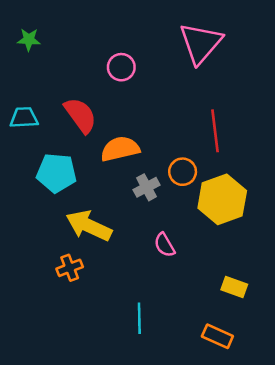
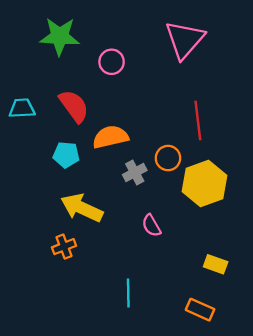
green star: (29, 40) -> (60, 36), moved, size x1.8
cyan pentagon: (56, 173) -> (66, 155), moved, size x0.7

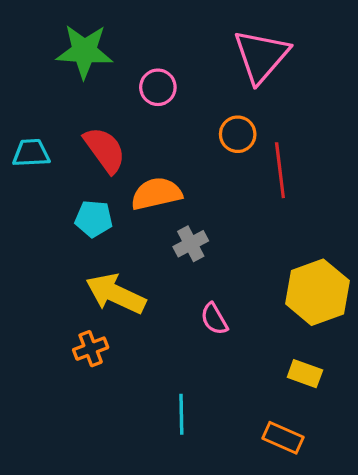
orange circle: (168, 158) -> (238, 134), moved
yellow hexagon: (204, 183) -> (317, 292), moved

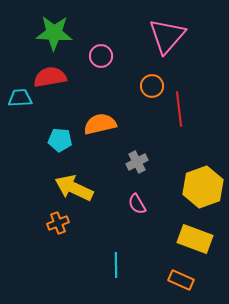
red semicircle: (105, 150) -> (50, 77), moved, turned -64
gray cross: (191, 244) -> (137, 162), moved
yellow rectangle: (305, 374) -> (195, 239), size x1.6

